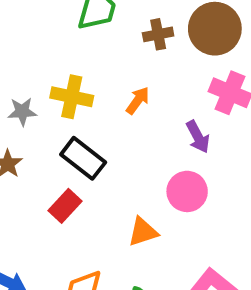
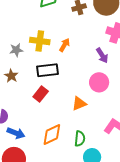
orange arrow: (138, 100) -> (65, 45), moved
black rectangle: (83, 158) -> (47, 70), turned -40

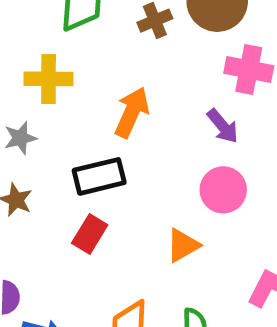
yellow cross: (40, 41) -> (49, 79), moved
orange arrow: (65, 45) -> (132, 112), size x1.5

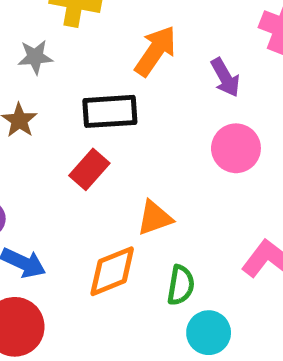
purple arrow: (223, 126) -> (225, 77), moved
orange triangle: (183, 245) -> (155, 218), moved

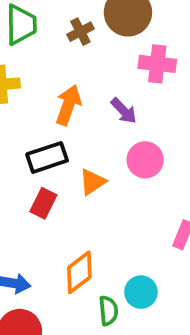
orange triangle: (155, 218) -> (92, 182), moved
green semicircle: (181, 285) -> (108, 311), moved
cyan circle: (209, 333) -> (141, 292), moved

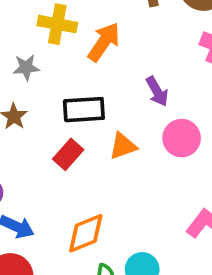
orange arrow: (68, 105) -> (104, 42), moved
purple arrow: (124, 111) -> (157, 91), moved

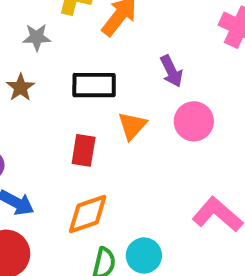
orange triangle: (123, 146) -> (132, 126), turned -32
red rectangle: (68, 154) -> (84, 150), moved, turned -36

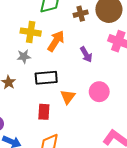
gray star: (37, 37) -> (24, 56), moved
purple arrow: (171, 71) -> (86, 54), moved

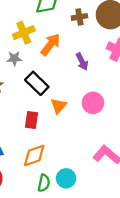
yellow cross: (31, 32) -> (24, 33), turned -36
black rectangle: (46, 78) -> (37, 83), turned 45

